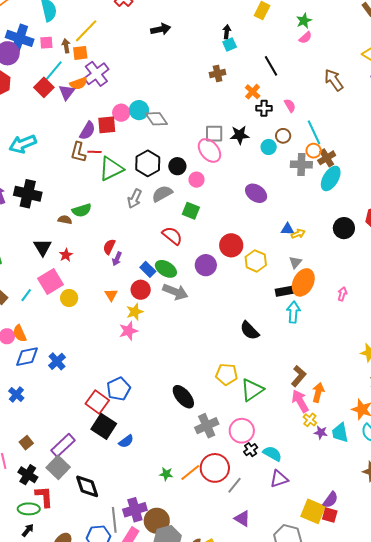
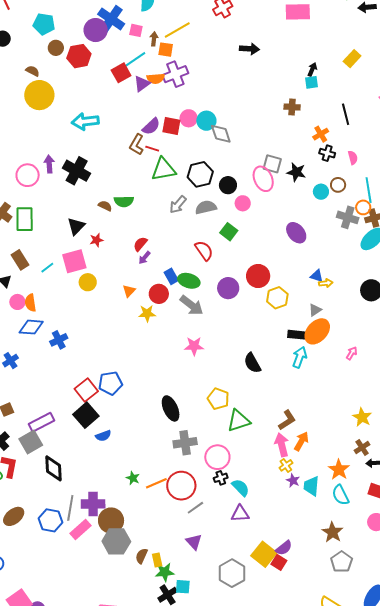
green ellipse: (166, 269) -> (189, 281), turned -30
pink star: (128, 331) -> (194, 346), moved

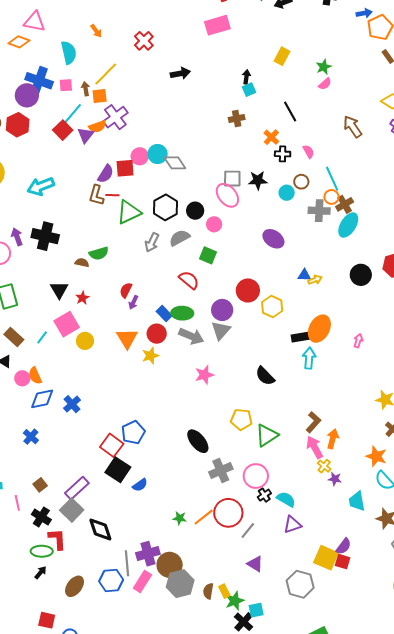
orange triangle: (129, 291) -> (127, 338), size x1.6
gray triangle: (315, 310) -> (221, 330), moved, size x1.5
cyan trapezoid: (311, 486) -> (357, 501), moved

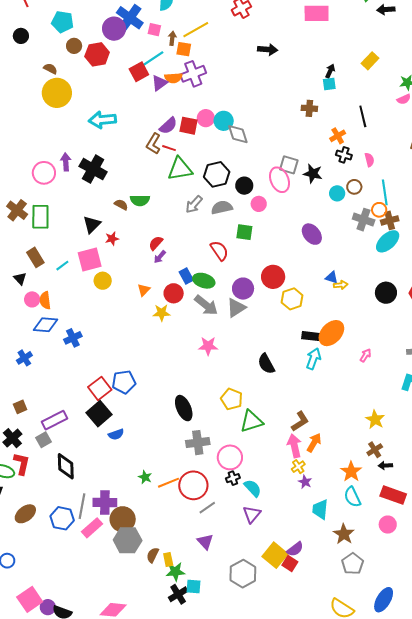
green square: (208, 255) -> (244, 232), turned -30
orange triangle: (127, 338) -> (144, 290), size x0.6
gray square: (72, 510) -> (43, 440), size x0.7
purple triangle: (292, 525) -> (252, 514), turned -48

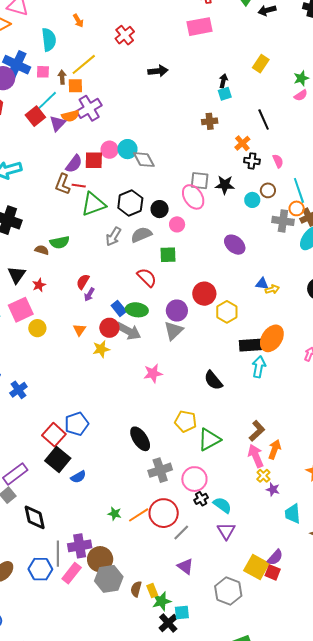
gray arrow: (206, 305) -> (129, 331), moved
black rectangle: (311, 336) -> (252, 345), size x1.4

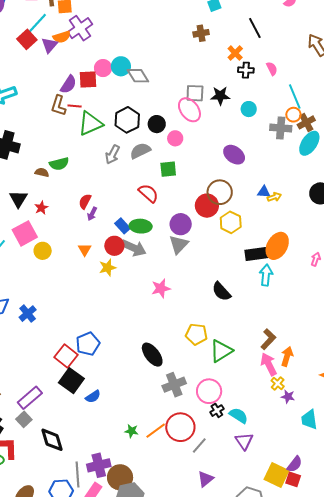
brown circle: (268, 190) -> (220, 192), moved, size x1.6
purple triangle: (185, 566) -> (206, 479), turned 48

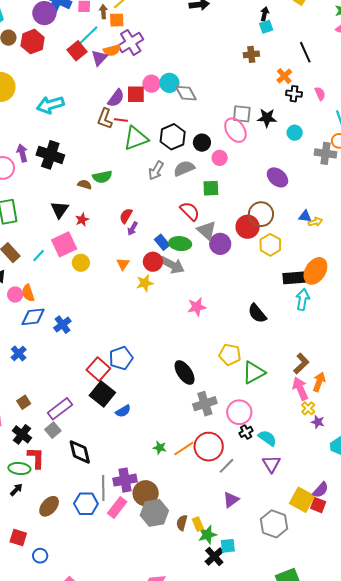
gray triangle: (179, 244) -> (207, 230), moved, turned -35

